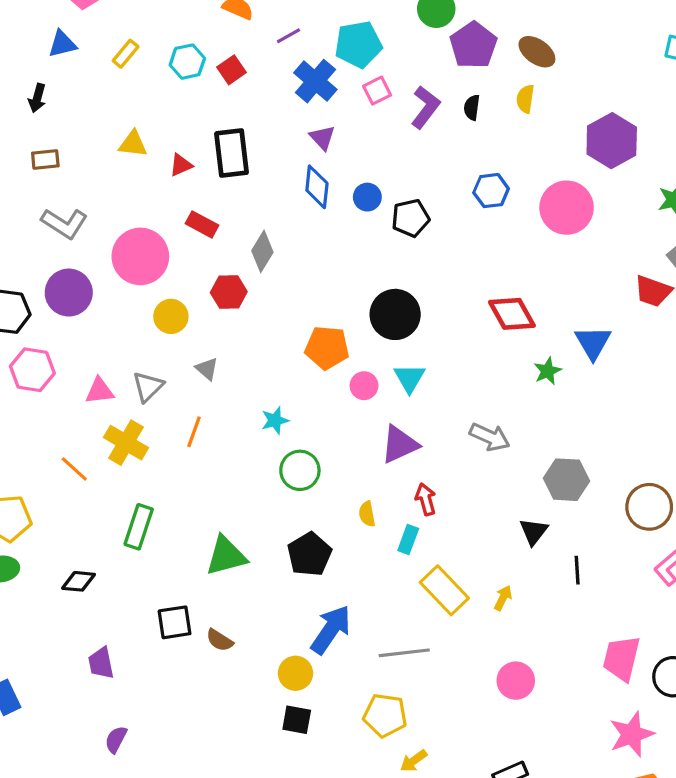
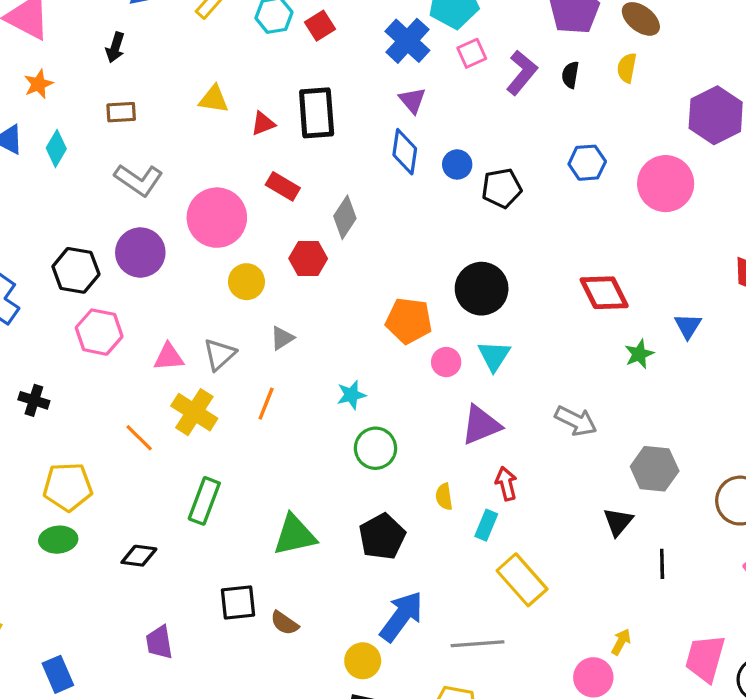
blue triangle: (593, 342) -> (688, 326), size x0.7
gray triangle: (207, 369) -> (282, 338), turned 45
yellow arrow: (503, 598) -> (621, 642), moved

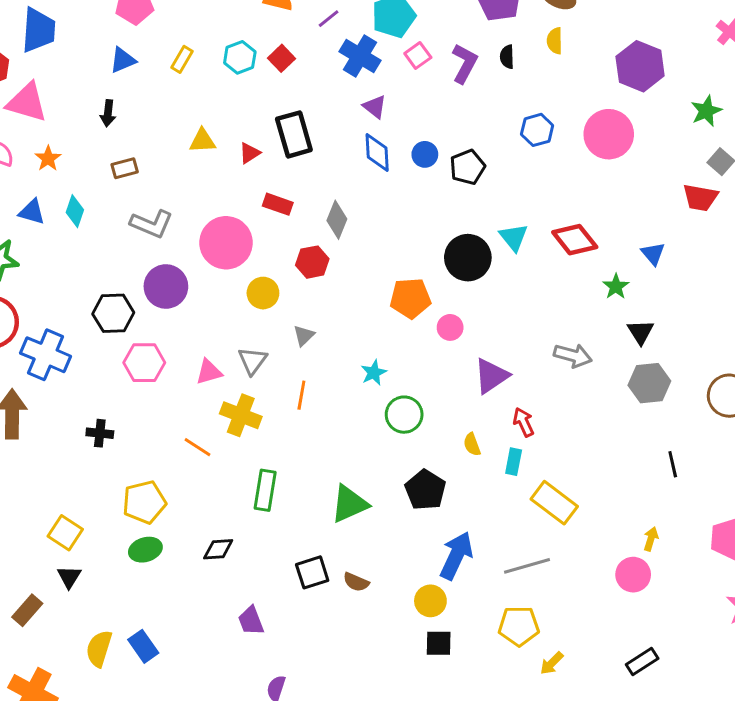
cyan triangle: (494, 356) -> (514, 237), moved
black triangle: (618, 522) -> (641, 332), moved
blue rectangle: (58, 674) -> (143, 646), moved

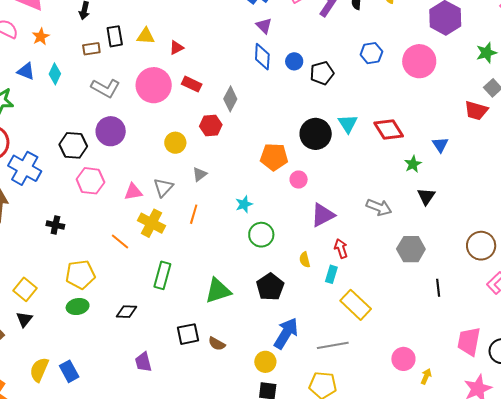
black rectangle: (294, 134) -> (115, 36), moved, size x0.7
pink circle: (226, 243) -> (154, 85), moved
gray hexagon: (649, 383) -> (411, 249), moved
yellow arrow: (651, 539) -> (426, 376), moved

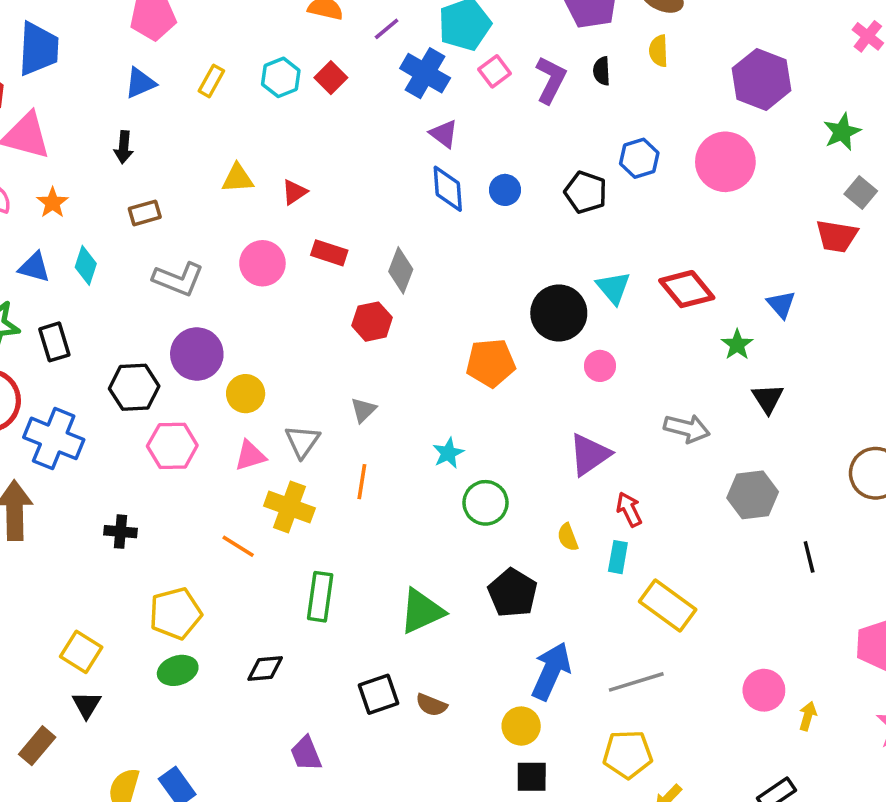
black rectangle: (115, 36) -> (54, 342), moved
black pentagon: (322, 73) -> (586, 192), moved, turned -30
pink circle: (154, 85) -> (262, 263), size x0.7
yellow circle: (175, 143) -> (246, 394), moved
pink circle: (299, 180) -> (600, 366), moved

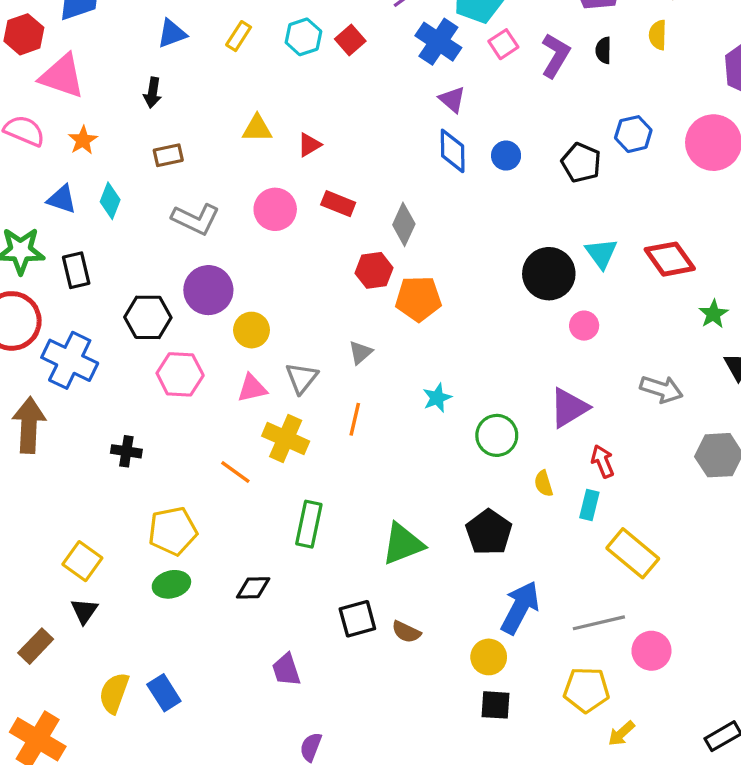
orange pentagon: (491, 363) -> (418, 299), moved
green circle: (486, 503) -> (497, 435), moved
pink circle: (764, 690) -> (651, 651), moved

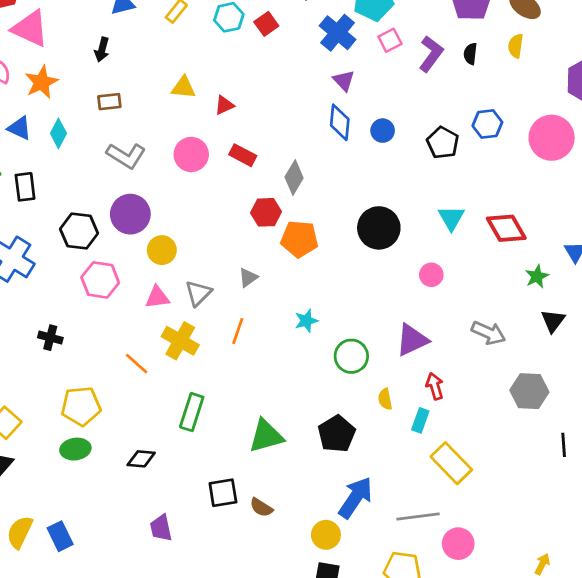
orange star: (83, 140) -> (41, 82), size x1.4
black circle: (549, 274) -> (379, 228), moved

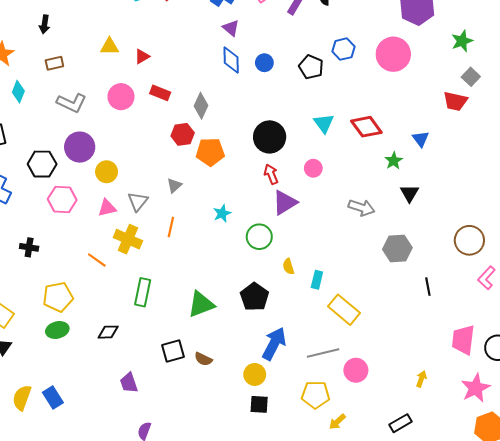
purple triangle: (412, 340) -> (285, 203), moved
red arrow: (435, 386) -> (271, 174), moved

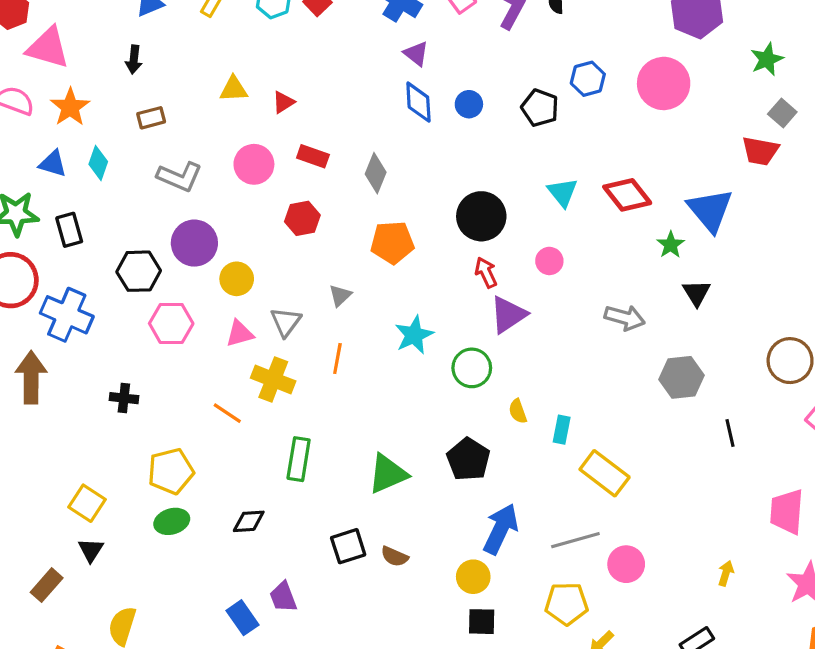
red hexagon: (183, 134) -> (302, 218), moved
blue triangle: (421, 139) -> (710, 210), size x1.8
cyan star: (222, 213) -> (414, 335), size x1.4
blue rectangle: (53, 397) -> (243, 618), moved

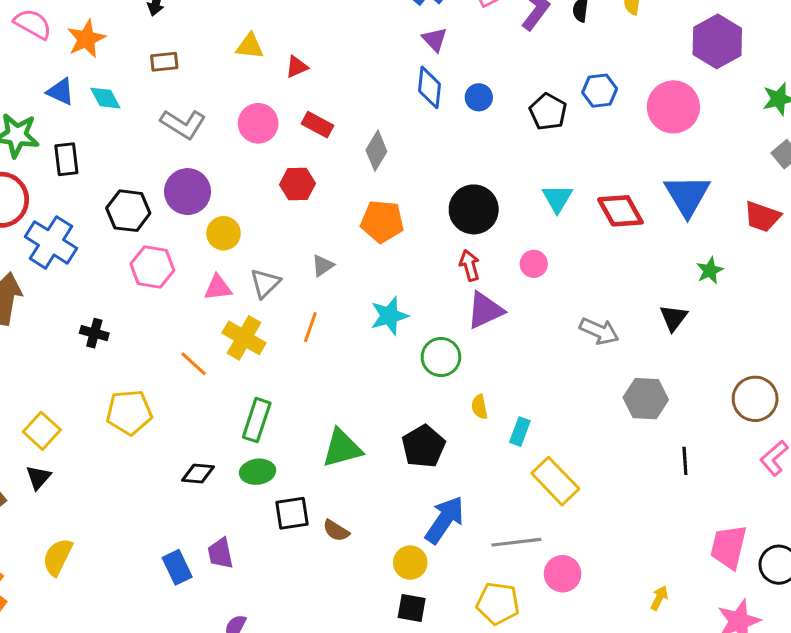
red trapezoid: (760, 151) -> (762, 217), moved
cyan diamond: (98, 163) -> (105, 98), turned -56
blue triangle: (710, 210) -> (687, 195), moved
green star: (671, 245) -> (710, 271), moved
green ellipse: (172, 521) -> (258, 472), moved

